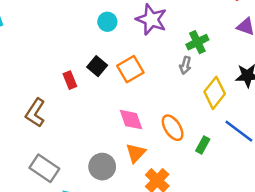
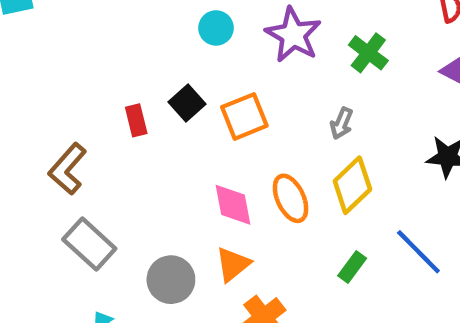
green cross: (197, 42) -> (368, 53), moved, turned -35
yellow diamond: (215, 93) -> (352, 185), moved
orange ellipse: (173, 128) -> (291, 198), moved
gray rectangle: (44, 168) -> (89, 244), moved

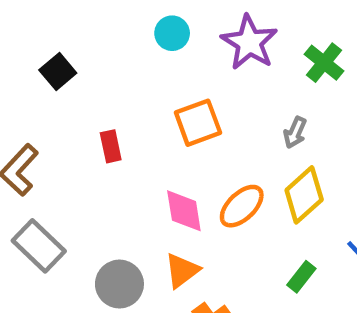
black square: (187, 103) -> (58, 71), moved
red rectangle: (136, 120) -> (111, 146), moved
orange ellipse: (291, 198) -> (242, 206), turned 69

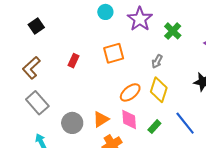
black square: (58, 71) -> (36, 26), moved
red rectangle: (111, 146) -> (73, 61), turned 32
yellow diamond: (304, 195) -> (159, 90), turned -35
pink diamond: (184, 211) -> (129, 120), moved

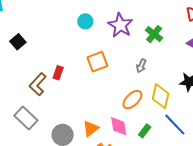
brown L-shape: (31, 68) -> (38, 84), moved
yellow diamond: (159, 90) -> (161, 96), moved
orange ellipse: (130, 92) -> (132, 100), moved

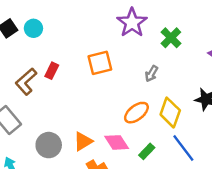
cyan circle: (85, 21) -> (33, 28), moved
pink diamond: (119, 126) -> (117, 142), turned -30

